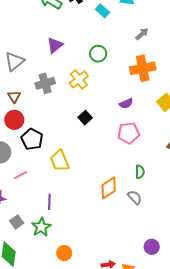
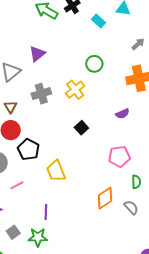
purple triangle: (55, 45) -> (37, 54), moved
pink pentagon: (129, 133) -> (119, 157), moved
green star: (41, 227) -> (38, 237), turned 30

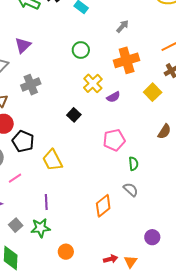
yellow cross: (75, 90) -> (93, 83), moved
orange diamond: (105, 198) -> (103, 206), moved

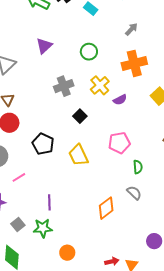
purple triangle: (23, 45) -> (44, 46), moved
gray cross: (31, 85) -> (64, 86), moved
black pentagon: (23, 141) -> (43, 144), moved
yellow trapezoid: (53, 160) -> (78, 155), moved

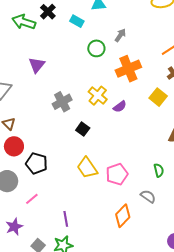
green circle: (89, 52) -> (96, 48), moved
pink pentagon: (119, 143) -> (117, 174), moved
black pentagon: (43, 144) -> (37, 163), moved
green semicircle: (138, 167) -> (159, 170), moved

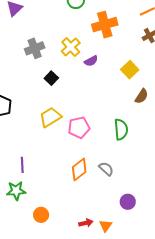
yellow square: (158, 97) -> (130, 70), moved
yellow trapezoid: (87, 168) -> (50, 117), turned 85
green semicircle: (159, 170) -> (121, 129), size x1.5
gray semicircle: (148, 196) -> (106, 169), moved

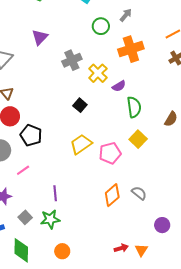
gray cross: (35, 48) -> (72, 60), moved
yellow square: (130, 70) -> (138, 139), moved
green semicircle: (121, 129) -> (134, 107), moved
orange circle: (41, 215) -> (62, 251), moved

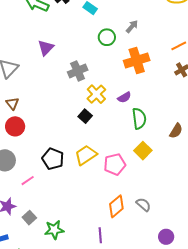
yellow cross: (98, 73) -> (96, 94), moved
black pentagon: (31, 135) -> (53, 159), moved
purple line: (55, 193) -> (100, 235), moved
gray square: (25, 217) -> (29, 218), moved

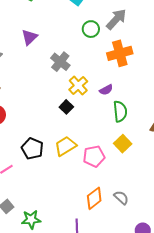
gray arrow: (132, 26) -> (116, 19), size x1.6
gray cross: (78, 71) -> (60, 62), turned -30

